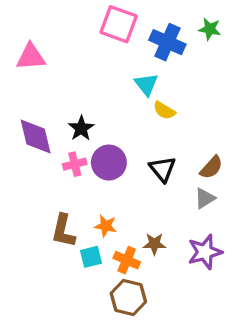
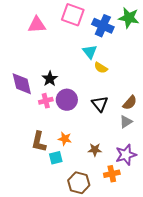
green star: (210, 29) -> (129, 18), size x1.5
pink triangle: (31, 57) -> (37, 25), moved
orange cross: (127, 260) -> (112, 174), moved, turned -35

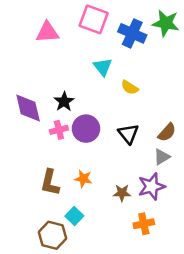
cyan triangle: (90, 52) -> (103, 67), moved
purple star: (126, 155) -> (152, 186), moved
cyan square: (56, 158) -> (74, 216), moved, turned -32
brown hexagon: (79, 183) -> (53, 235), moved

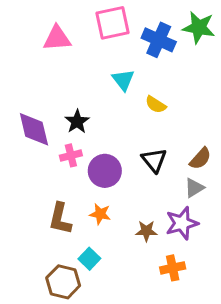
pink square: (94, 19) -> (113, 23), turned -32
purple circle: (86, 129) -> (105, 171), moved

